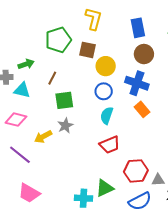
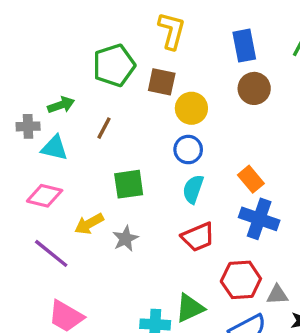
blue cross: (137, 83) -> (259, 219), moved
green square: (64, 100) -> (129, 184), moved
gray star: (65, 126) -> (125, 239), moved

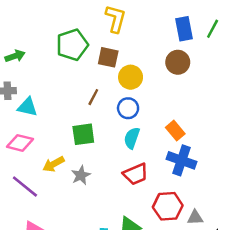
blue rectangle: (244, 46) -> (184, 29), moved
green arrow: (61, 105) -> (15, 56), moved
brown line: (104, 128) -> (93, 97), moved

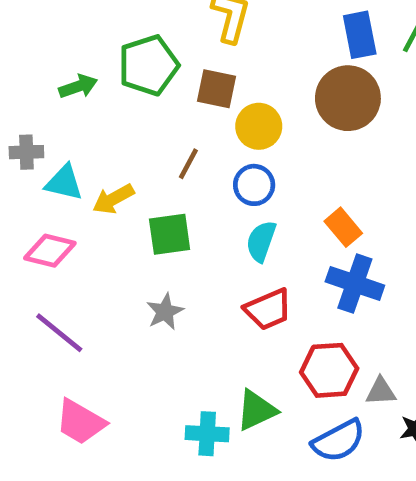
green arrow: (15, 56) -> (78, 86), moved
brown circle: (178, 62) -> (348, 98), size x1.4
yellow arrow: (54, 164) -> (113, 199), moved

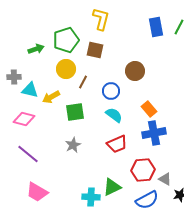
brown circle: (348, 98) -> (135, 71), moved, size x0.7
yellow circle: (259, 126) -> (66, 69), moved
cyan semicircle: (261, 241) -> (114, 115), turned 108
blue cross: (355, 284) -> (154, 133), turned -30
gray triangle: (381, 391) -> (165, 179), turned 32

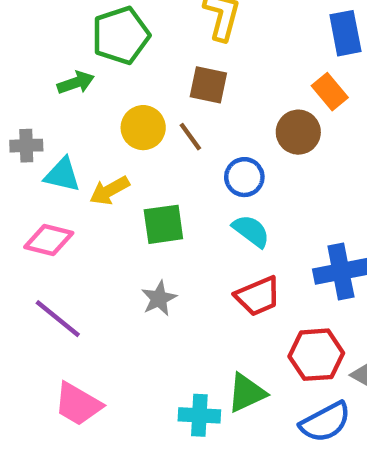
green pentagon: (66, 40) -> (121, 35), moved
brown line: (83, 82) -> (190, 137), moved, turned -64
orange rectangle: (149, 109) -> (330, 92), moved

